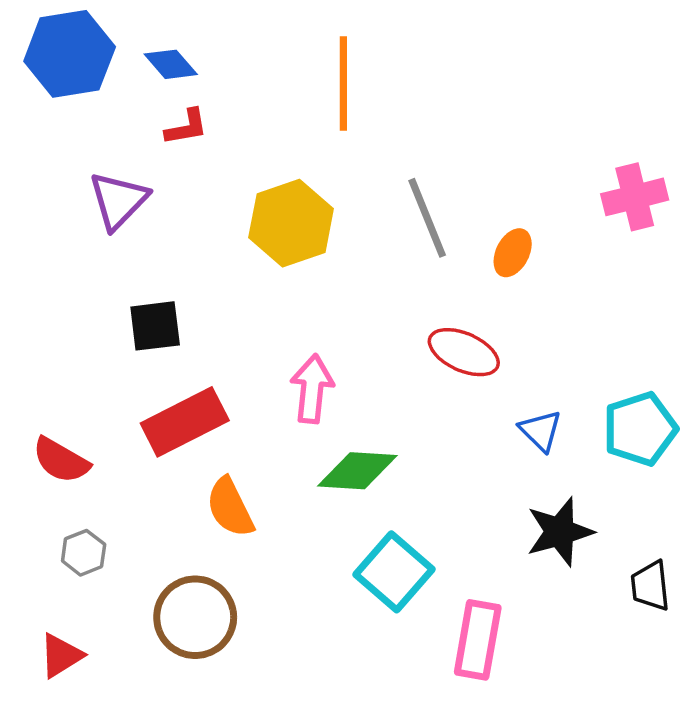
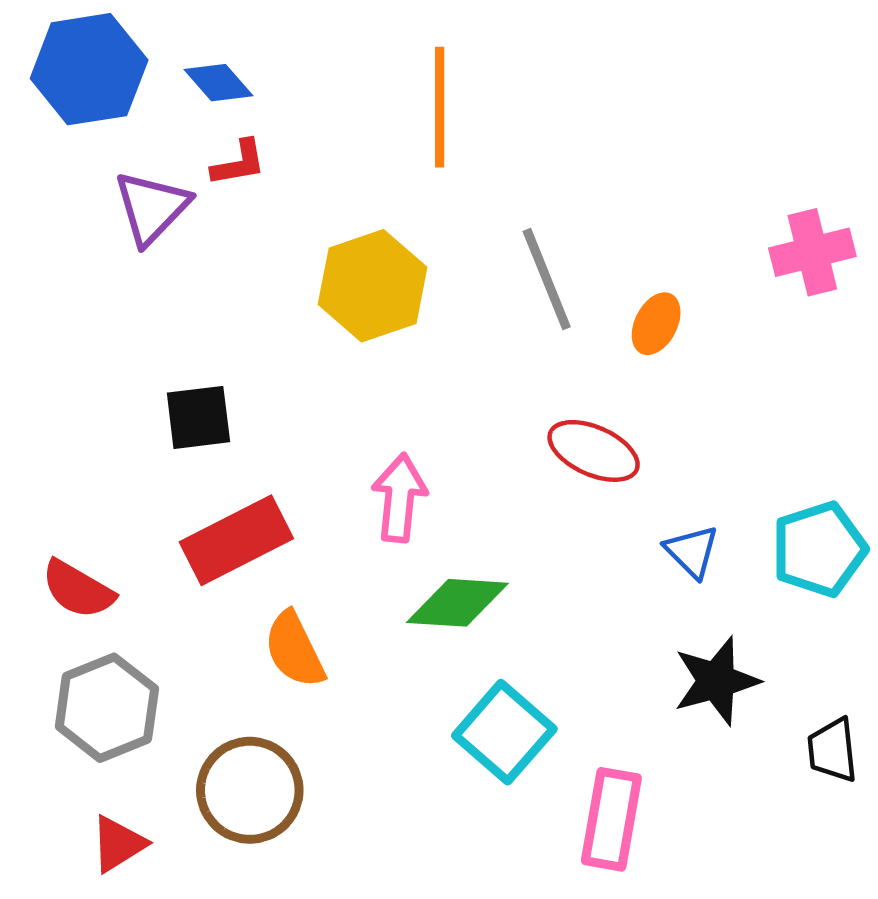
purple triangle: (118, 200) -> (152, 208), moved
gray hexagon: (84, 553) -> (107, 708), size x1.8
red triangle: (61, 656) -> (118, 844), moved

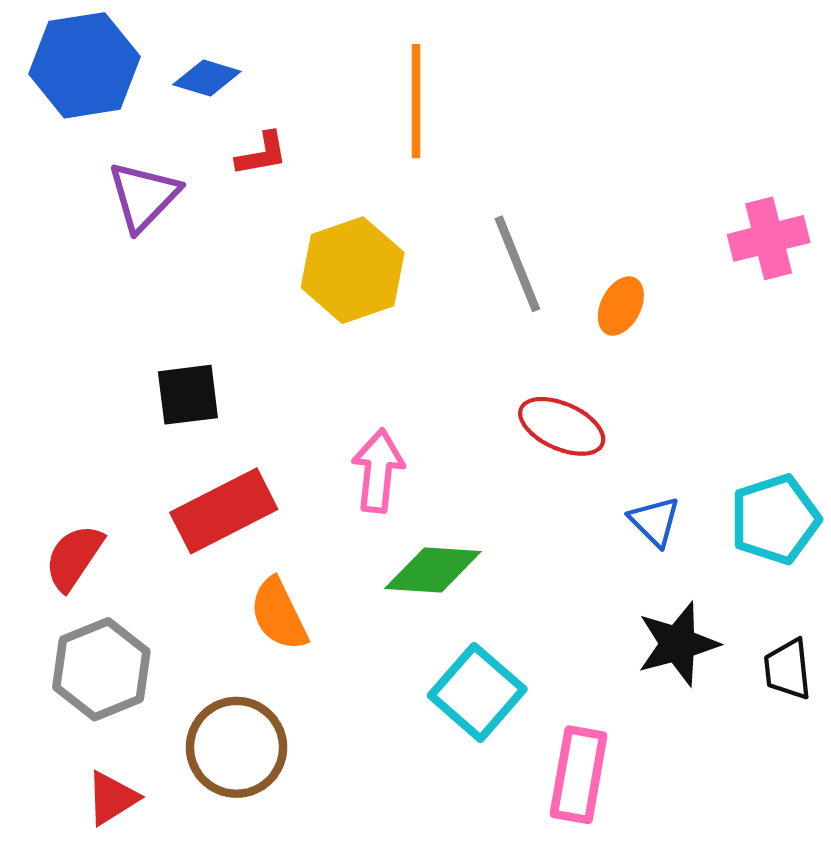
blue diamond: (219, 83) -> (207, 78), turned -32
red L-shape: (239, 163) -> (262, 154), moved
red semicircle: (78, 589) -> (74, 557), turned 94
black trapezoid: (832, 750) -> (788, 669), moved

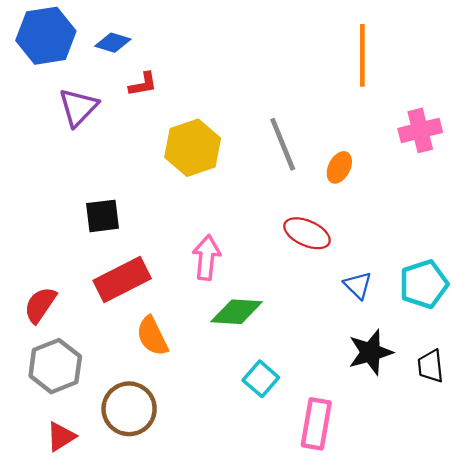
orange line: (416, 101) -> (362, 55), moved
cyan square: (477, 692) -> (261, 379), size x0.7

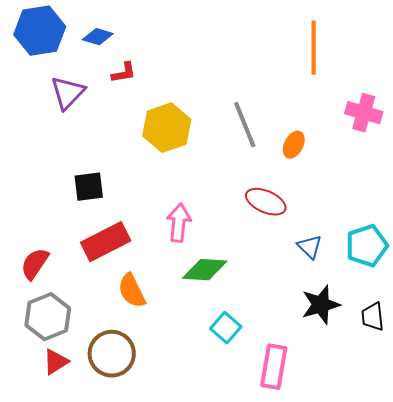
pink cross: (420, 130) -> (364, 113), turned 30
red triangle: (61, 437) -> (56, 362), moved

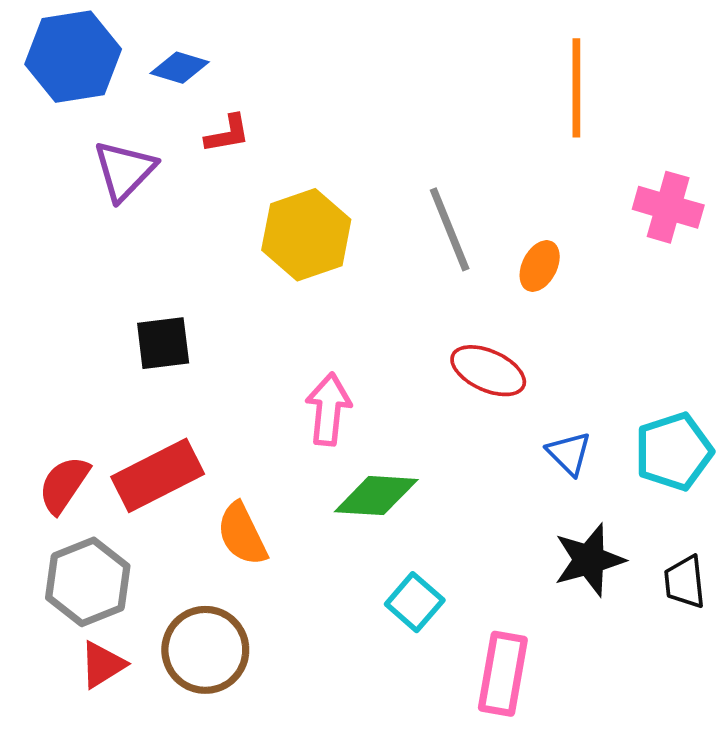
red rectangle: (106, 242) -> (158, 475), moved

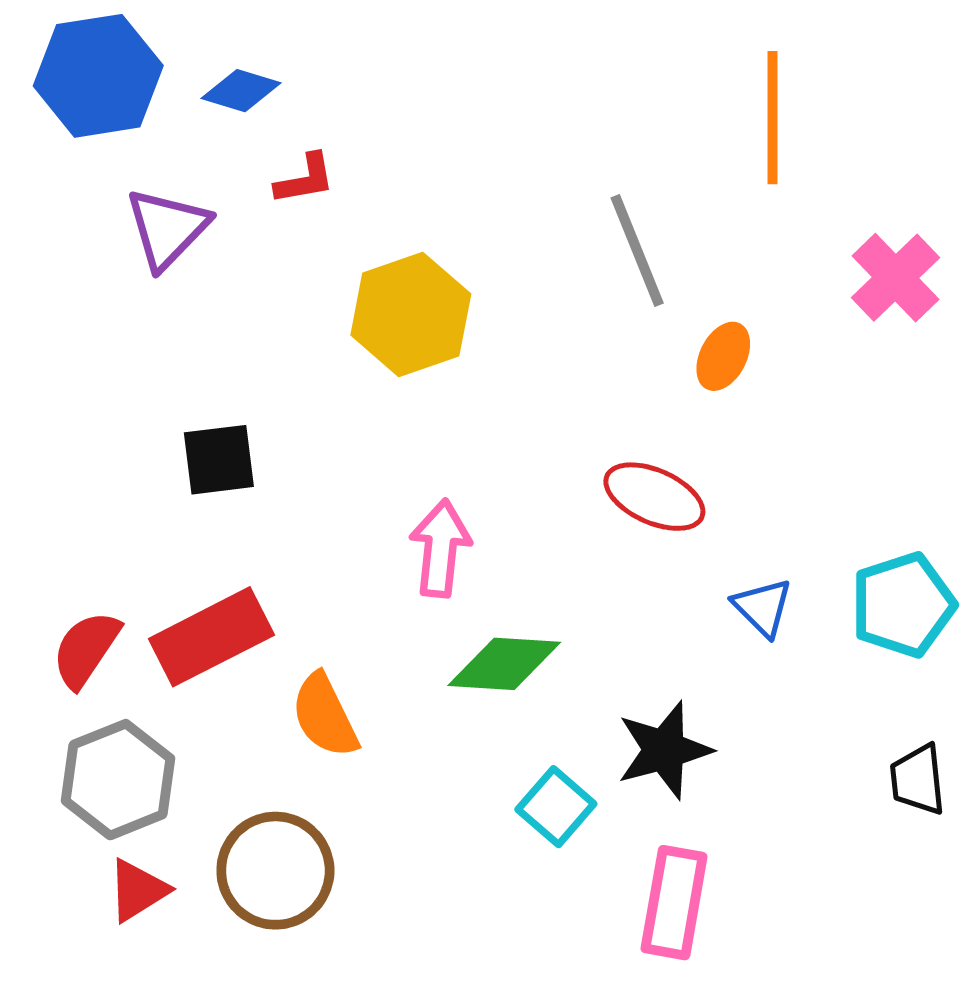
pink cross: (668, 207) -> (895, 278), turned 30
gray line: (450, 229) -> (637, 251), moved
black star: (589, 560) -> (664, 750), moved

